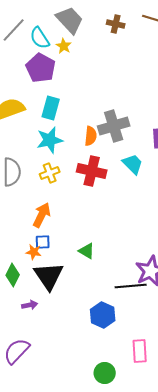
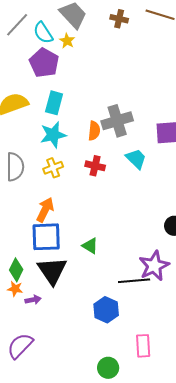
red cross: (92, 171) -> (95, 166), size x0.7
blue square: (43, 242) -> (46, 237), size x2.0
orange star: (34, 252) -> (15, 289), moved

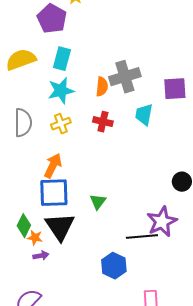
cyan trapezoid: (136, 159) -> (144, 115), turned -125
green triangle: (90, 246) -> (98, 202), turned 36
orange star: (15, 289) -> (35, 238), moved

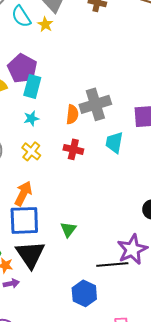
purple pentagon: (52, 19) -> (22, 68), moved
cyan star: (61, 91) -> (31, 118), size x0.6
yellow cross: (61, 124) -> (31, 151), turned -30

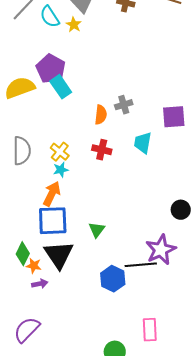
cyan rectangle: (32, 86) -> (61, 87), turned -50
gray cross: (95, 104) -> (124, 105), size x0.6
cyan star: (31, 118) -> (61, 170), moved
blue hexagon: (84, 293) -> (113, 279), moved

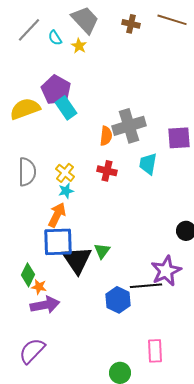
cyan semicircle: (50, 17) -> (55, 38), size x0.7
gray cross: (124, 105) -> (129, 126), size x1.8
black triangle: (59, 255) -> (77, 260), moved
purple arrow: (40, 284) -> (45, 305), size x1.8

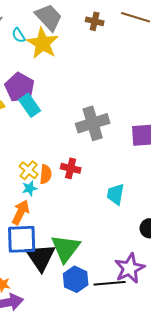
yellow star: (79, 46) -> (43, 43), size x2.0
orange semicircle: (106, 136) -> (46, 174), moved
cyan trapezoid: (148, 164) -> (116, 194), moved
green triangle: (102, 251) -> (66, 248), size x1.8
blue hexagon: (118, 300) -> (76, 279), moved

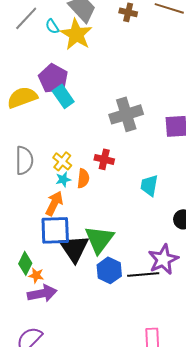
orange semicircle: (46, 174) -> (83, 178), moved

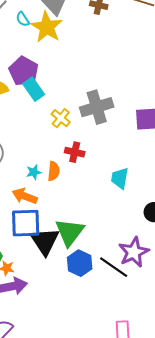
yellow cross: (62, 161) -> (61, 118), moved
orange arrow: (54, 203) -> (25, 196), turned -95
black line: (143, 274) -> (114, 267), turned 40

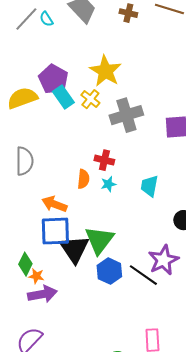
cyan semicircle: (23, 19) -> (46, 19), moved
yellow star: (47, 27) -> (105, 71), moved
yellow cross: (61, 118) -> (90, 99), moved
cyan star: (34, 172) -> (108, 184), moved

